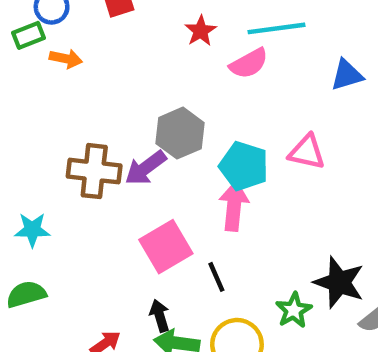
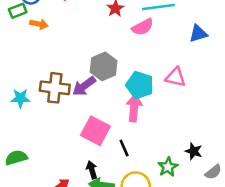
cyan star: (32, 230) -> (20, 98), moved
pink square: (166, 247) -> (95, 131), turned -32
black star: (339, 282) -> (194, 151), size x0.6

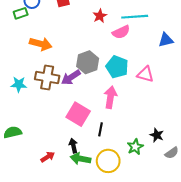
orange arrow: (39, 24) -> (41, 44), moved, size x1.5
cyan pentagon: (140, 85) -> (117, 67), moved
black line: (124, 148) -> (101, 129), turned 32

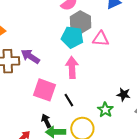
gray hexagon: (88, 62) -> (81, 22), moved
purple arrow: (71, 77) -> (30, 56), turned 78
black line: (101, 129) -> (69, 100), turned -32

